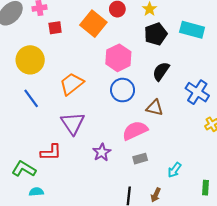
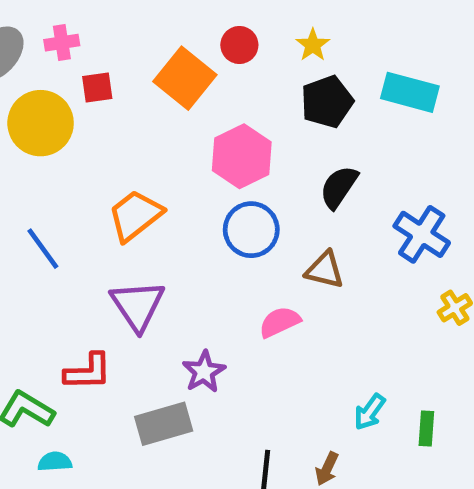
yellow circle: (30, 60) -> (41, 123), moved
pink semicircle: (135, 131) -> (280, 322), size x0.7
gray rectangle: (140, 159) -> (164, 424), moved, size x1.6
green rectangle: (206, 188) -> (426, 428), moved

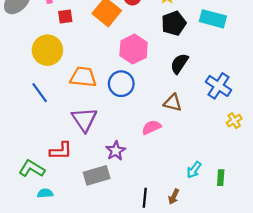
yellow circle: (41, 123) -> (47, 50), moved
orange trapezoid: (135, 215) -> (83, 77), turned 44
blue circle: (251, 230) -> (121, 84), moved

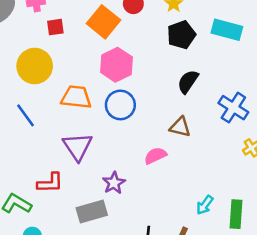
pink hexagon: (134, 49) -> (116, 65), moved
green rectangle: (221, 178) -> (236, 214), size x1.5

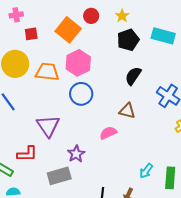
orange trapezoid: (76, 97) -> (47, 72), moved

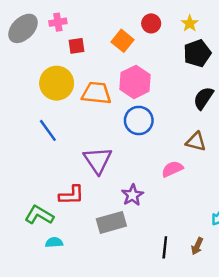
orange square: (68, 30) -> (123, 41), size x0.7

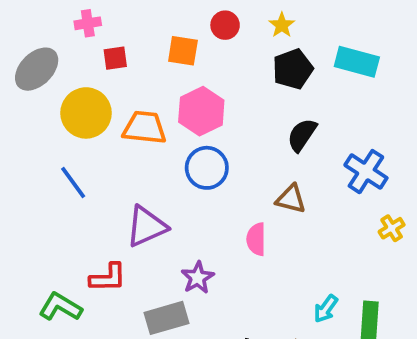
gray ellipse: (23, 28) -> (37, 69), moved
orange square: (123, 41) -> (183, 51), turned -30
purple triangle: (98, 160) -> (146, 226), turned 40
pink semicircle: (172, 169) -> (256, 239), turned -65

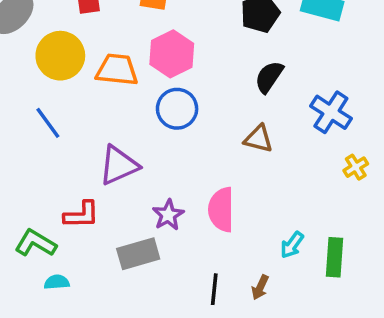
pink semicircle: (256, 239) -> (221, 210), moved, size x1.4

